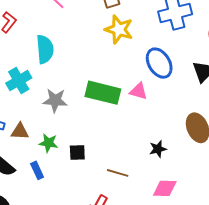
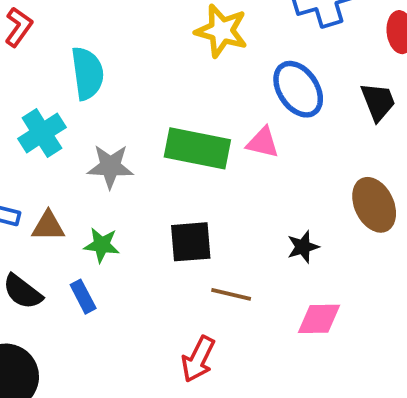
black square: (77, 152) -> (191, 242), moved, size x1.4

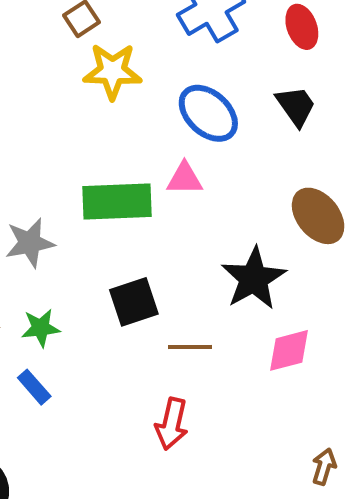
black star: (303, 247) -> (254, 278), size x1.8

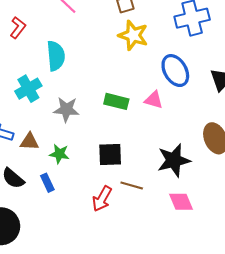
green rectangle: (117, 201) -> (116, 101), size x0.7
pink diamond: (289, 350) -> (181, 202), turned 65
red arrow: (172, 424) -> (102, 199), moved

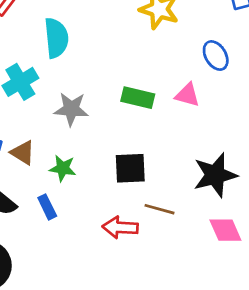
blue ellipse: (175, 71) -> (216, 55), size x0.7
brown triangle: (29, 142) -> (23, 153), turned 30
red arrow: (102, 199) -> (120, 227), turned 65

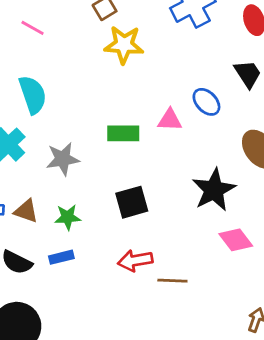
blue ellipse: (216, 55) -> (206, 102), moved
blue rectangle: (47, 207) -> (61, 257), turned -65
brown line: (159, 209) -> (172, 281), moved

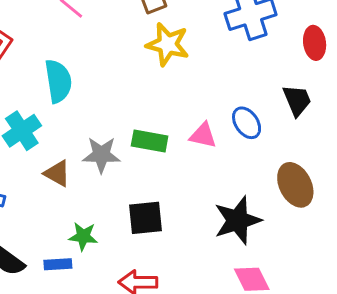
gray star: (63, 159) -> (101, 155), moved
brown triangle: (26, 211) -> (57, 173), moved
green star: (68, 217) -> (83, 236), moved

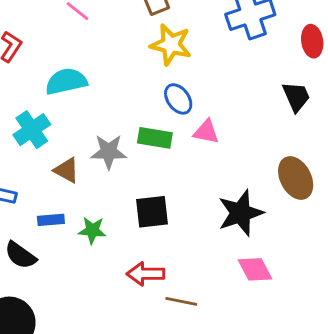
cyan semicircle: (58, 81) -> (66, 81), turned -93
blue ellipse: (247, 123) -> (178, 99), moved
blue rectangle: (58, 264) -> (51, 220), moved

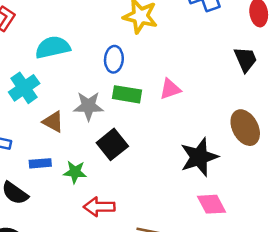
blue ellipse: (178, 99) -> (114, 59), moved, turned 40
pink triangle: (206, 132) -> (170, 89), turned -30
black square: (152, 212) -> (112, 144), moved, turned -32
red arrow: (146, 274) -> (99, 207), moved

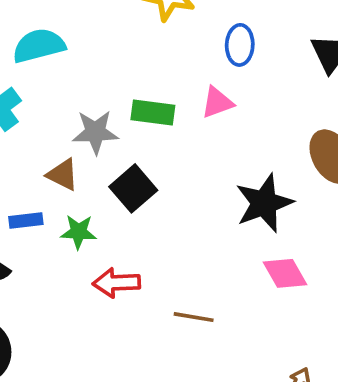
blue ellipse: (114, 59) -> (240, 45), moved
brown triangle: (53, 122) -> (63, 175), moved

